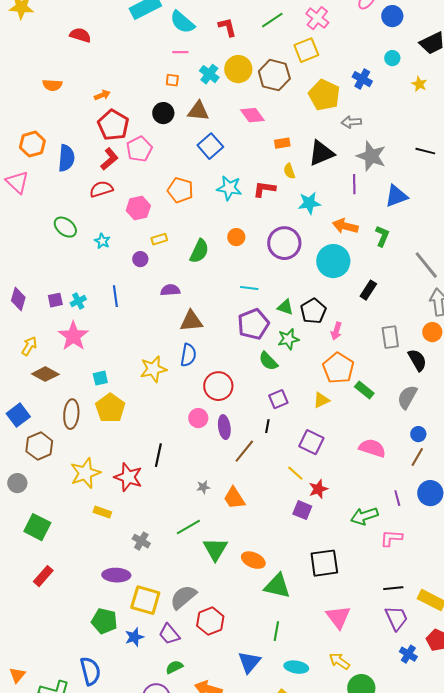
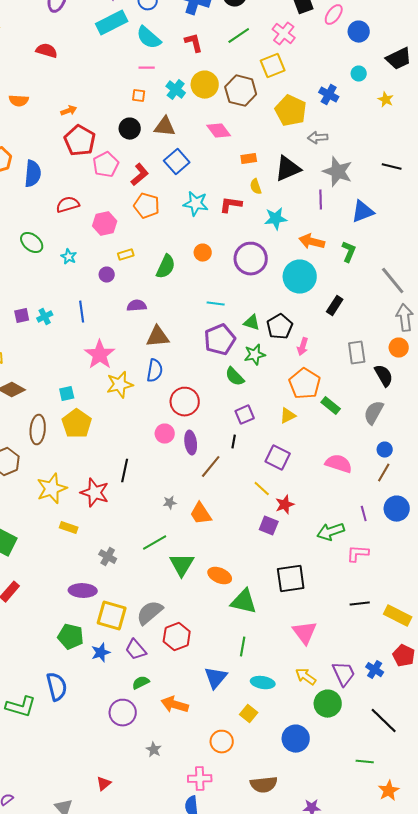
red L-shape: (109, 159) -> (140, 175), moved
pink star: (73, 336) -> (100, 355), moved
purple trapezoid: (396, 618) -> (344, 674), moved

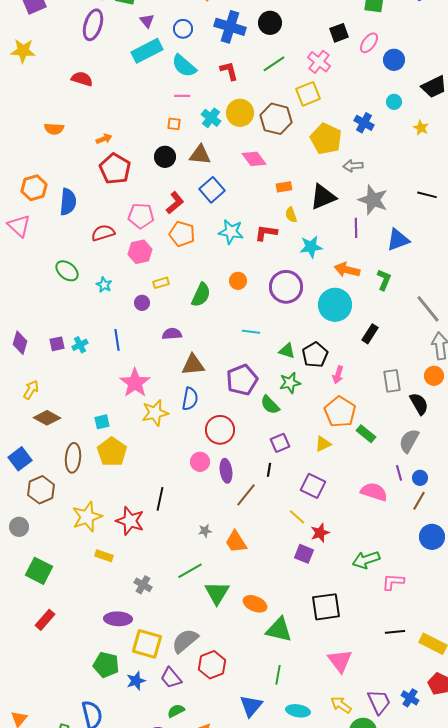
pink pentagon: (106, 165) -> (141, 216), moved, turned 30
purple pentagon: (220, 340) -> (242, 380), moved
purple line: (364, 514) -> (399, 473), moved

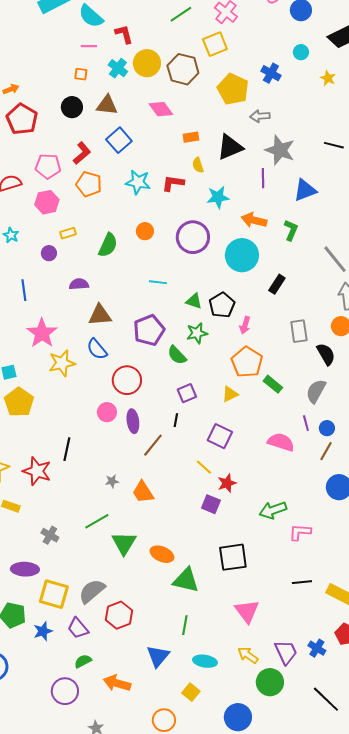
red L-shape: (229, 71) -> (124, 34), moved
blue semicircle: (190, 399) -> (97, 349), turned 130

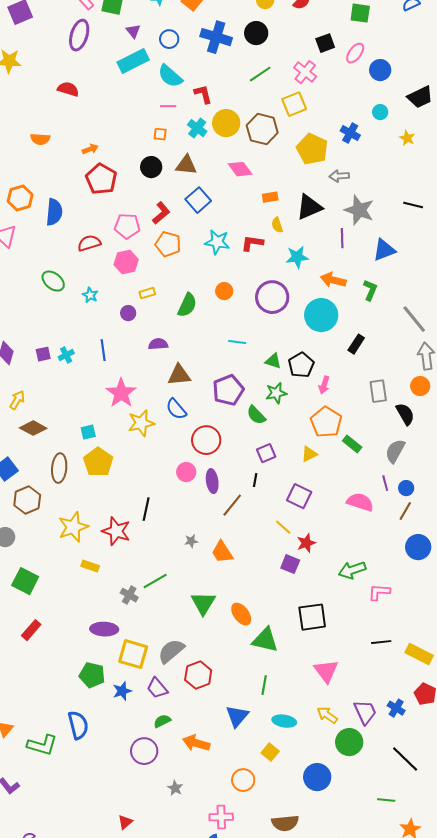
green line: (97, 521) -> (155, 581), moved
orange ellipse: (162, 554) -> (241, 614), turned 30

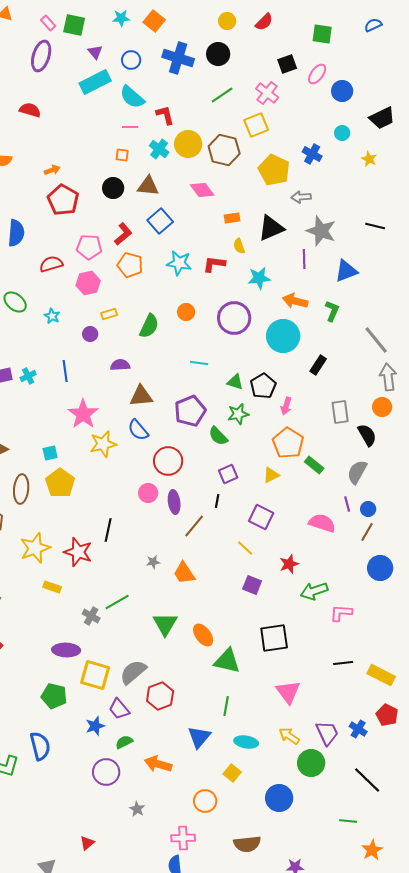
red star: (306, 543) -> (289, 564), moved
blue star: (122, 691) -> (95, 726), moved

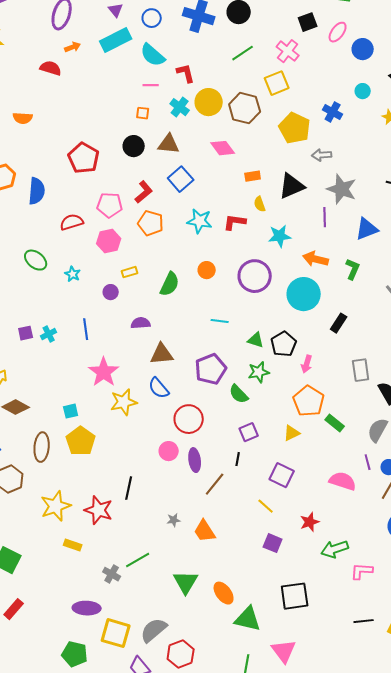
orange arrow: (52, 170) -> (73, 47), moved
pink triangle: (288, 692) -> (284, 651), moved

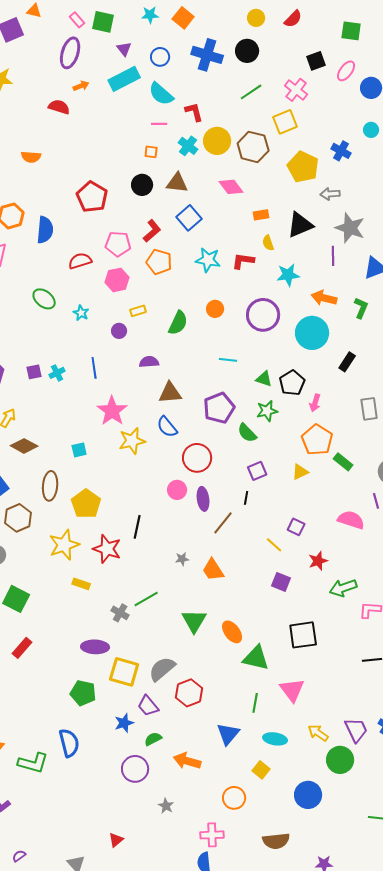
yellow pentagon: (81, 441) -> (86, 504), moved
purple square: (282, 475) -> (296, 527), moved, size x0.7

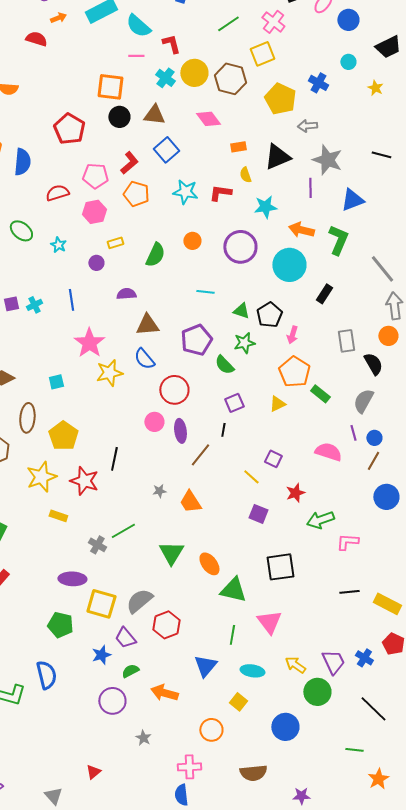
orange square: (151, 152) -> (110, 87), moved, size x2.0
green L-shape: (361, 308) -> (338, 240), size x1.4

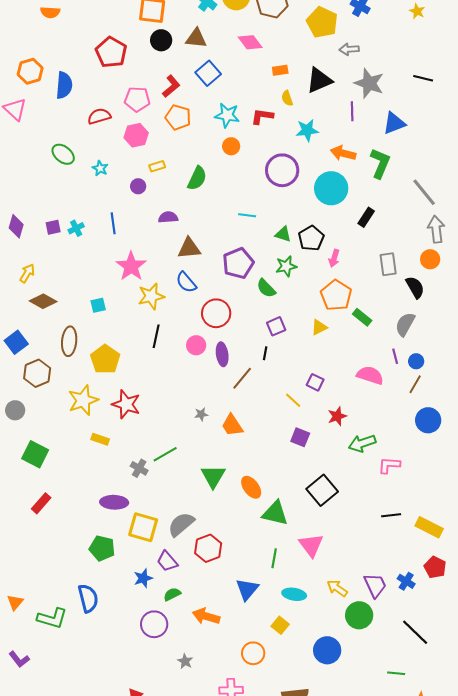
orange circle: (192, 241) -> (231, 146), moved
black line: (114, 459) -> (156, 336), moved
black square: (280, 567) -> (322, 490), turned -32

